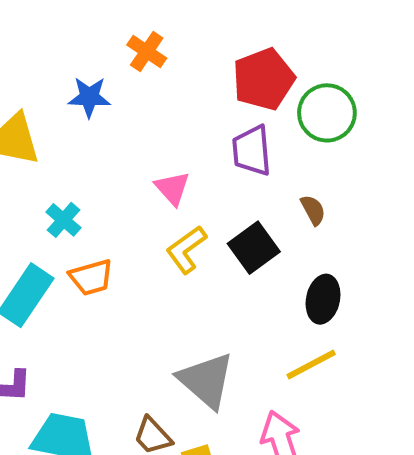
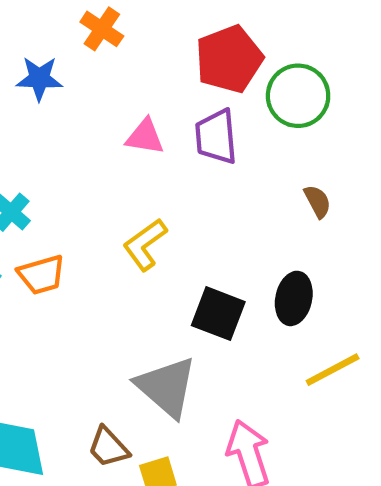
pink triangle: (172, 188) -> (145, 137), moved, turned -39
brown semicircle: (313, 210) -> (317, 201), moved
black square: (254, 248) -> (218, 314), moved, turned -33
yellow line: (311, 365) -> (333, 370), moved

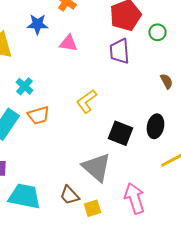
green circle: (298, 96) -> (158, 32), size x0.6
pink triangle: (145, 137) -> (68, 43), moved

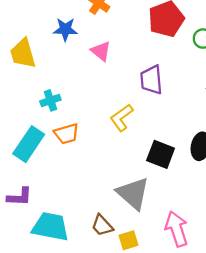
pink triangle: (68, 43) -> (101, 51), turned 30
purple trapezoid: (120, 51) -> (151, 80), moved
cyan cross: (24, 86) -> (50, 100), turned 30

